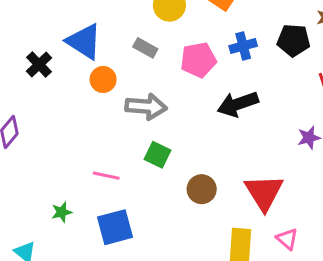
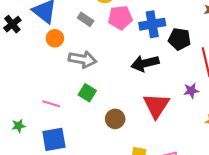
black pentagon: (294, 40) -> (179, 39), moved
blue cross: (243, 46) -> (152, 24), size x1.4
pink pentagon: (198, 60) -> (120, 18), moved
red triangle: (264, 192) -> (156, 106), moved

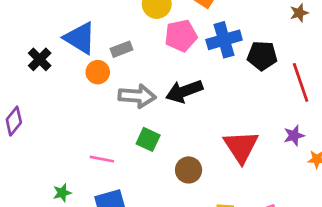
gray rectangle: (86, 19) -> (121, 49), moved, turned -49
black arrow: (145, 63) -> (184, 91), moved
purple star: (191, 91) -> (294, 136), moved

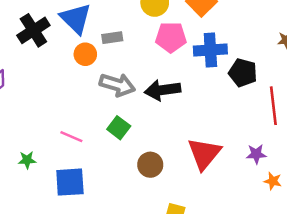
black cross: (40, 59) -> (33, 30), size x1.4

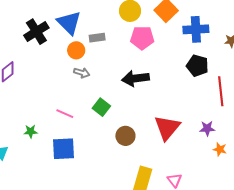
blue cross: (210, 50) -> (196, 29), moved
gray arrow: (117, 85) -> (82, 73), moved, size x0.6

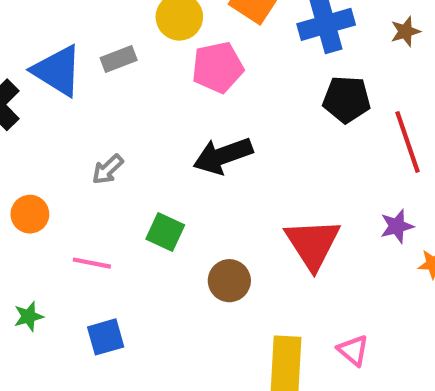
gray rectangle: (97, 38) -> (119, 59), moved
orange circle: (76, 50) -> (30, 214), moved
gray arrow: (82, 73) -> (108, 169), turned 133
blue square: (63, 149) -> (106, 337), size x0.7

